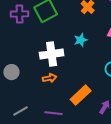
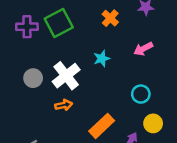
white cross: (52, 54) -> (66, 76), turned -30
gray circle: (12, 72) -> (33, 78), moved

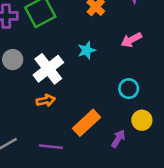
gray circle: (33, 78) -> (13, 60), moved

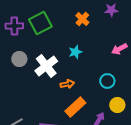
pink arrow: (131, 40) -> (119, 49), moved
orange arrow: (46, 100) -> (67, 84), moved

